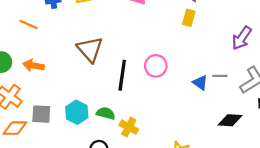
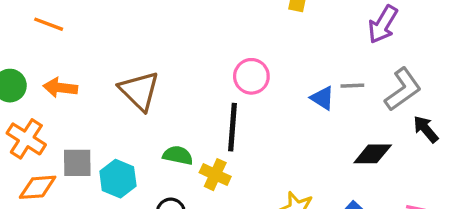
brown triangle: (90, 49) -> (139, 91), moved
black line: (122, 75) -> (233, 127), moved
cyan hexagon: (77, 112) -> (118, 179), moved

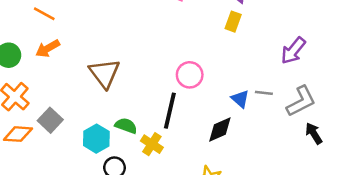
orange arrow: (60, 88) -> (48, 48), moved, turned -45
black diamond: (373, 154) -> (220, 130), moved, turned -32
gray square: (77, 163) -> (50, 120), turned 35
cyan hexagon: (118, 179) -> (96, 139), moved

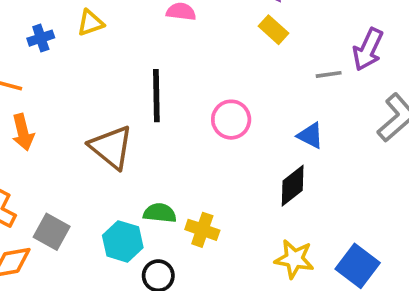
yellow rectangle: (233, 22) -> (273, 30), turned -54
orange arrow: (48, 48) -> (23, 132), turned -60
gray line: (264, 93) -> (329, 74), moved
black line: (170, 111) -> (156, 96), moved

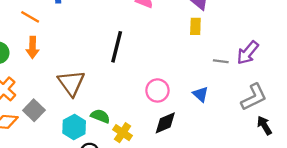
yellow rectangle: (273, 30) -> (195, 26), turned 35
pink circle: (231, 120) -> (157, 90), moved
brown triangle: (111, 147) -> (71, 83), moved
black diamond: (293, 186) -> (165, 123), moved

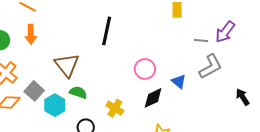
blue triangle: (201, 94) -> (179, 81), moved
gray L-shape: (254, 97) -> (211, 67), moved
green semicircle: (100, 116) -> (78, 92), moved
cyan hexagon: (74, 127) -> (55, 105), moved

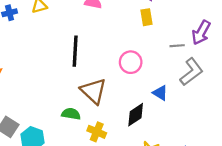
brown triangle: (67, 65) -> (93, 91), moved
pink circle: (145, 69) -> (131, 62), moved
green semicircle: (78, 92) -> (71, 114), moved

